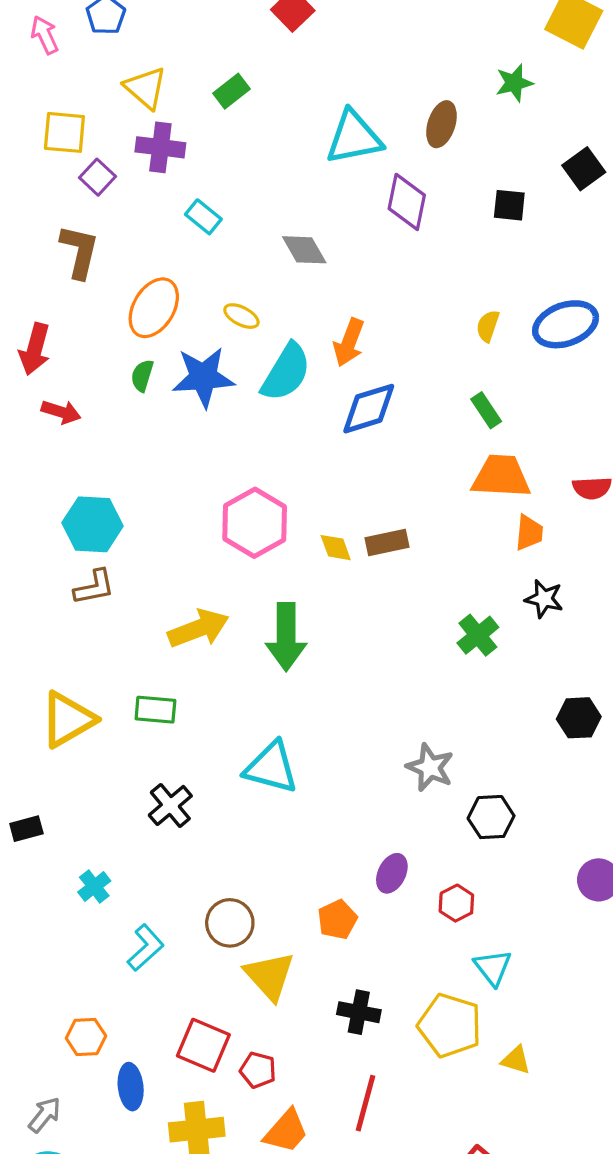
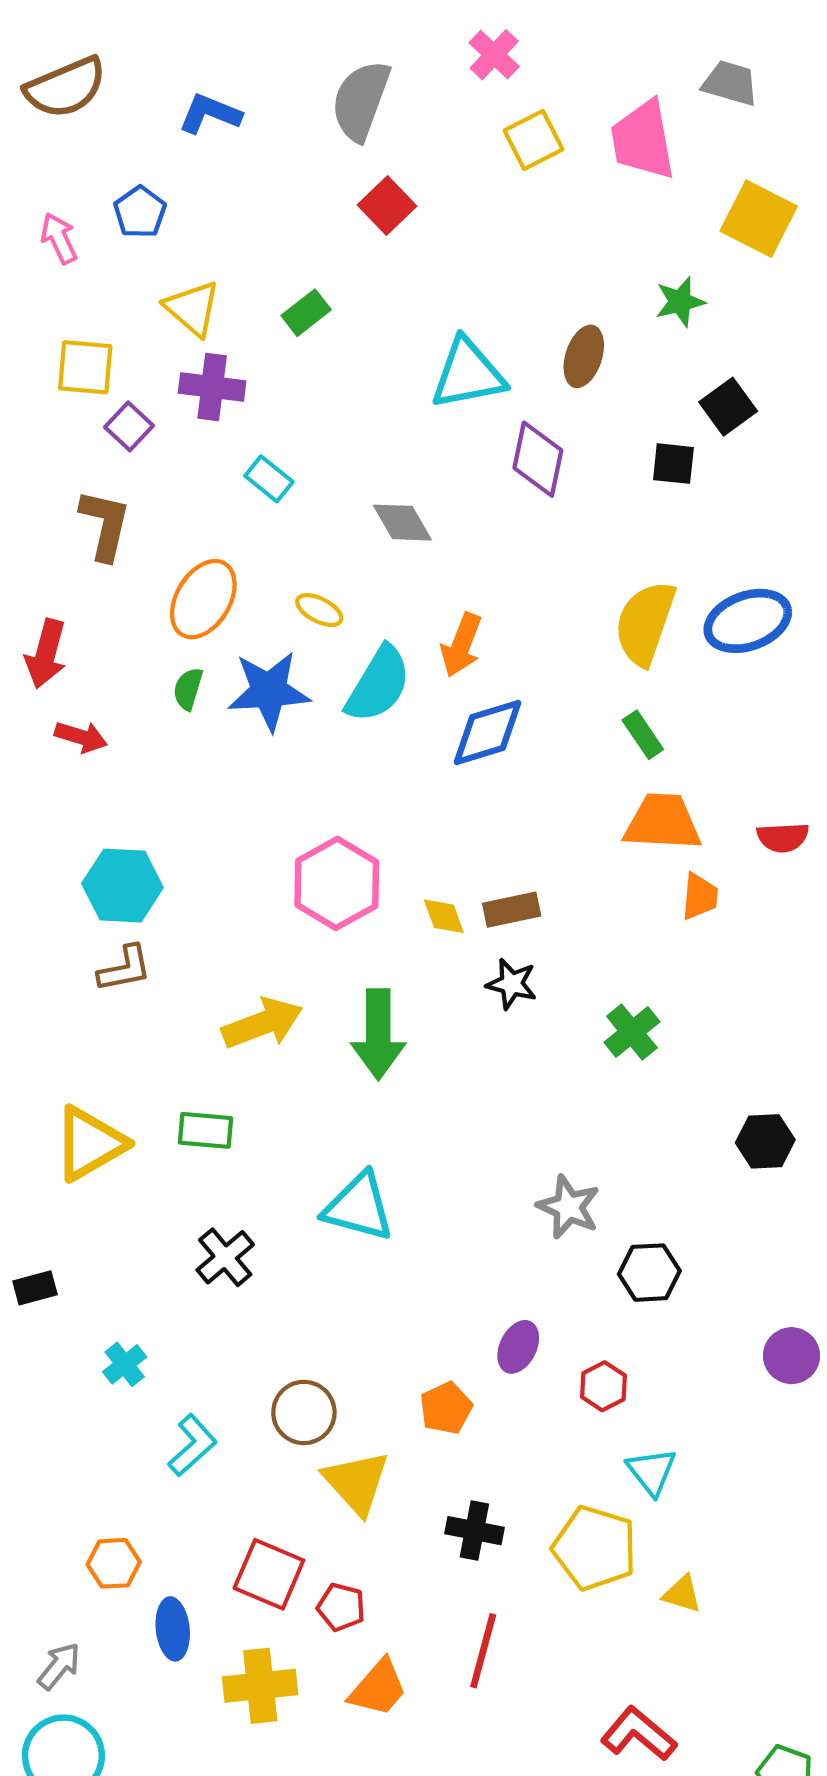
black square: (584, 169) -> (728, 407), moved
yellow semicircle: (488, 326) -> (645, 623), size x2.0
black star: (544, 599) -> (512, 984), moved

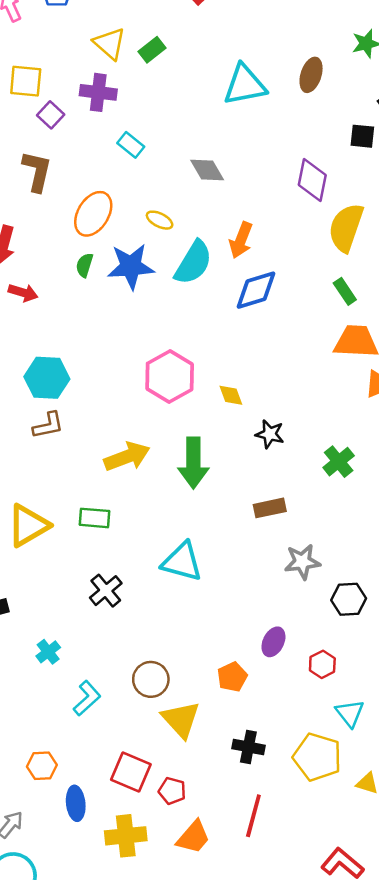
yellow triangle: (192, 308) -> (110, 44), moved
purple diamond: (538, 459) -> (312, 180), moved
brown rectangle: (512, 910) -> (270, 508), moved
gray star: (568, 1207) -> (302, 562), turned -30

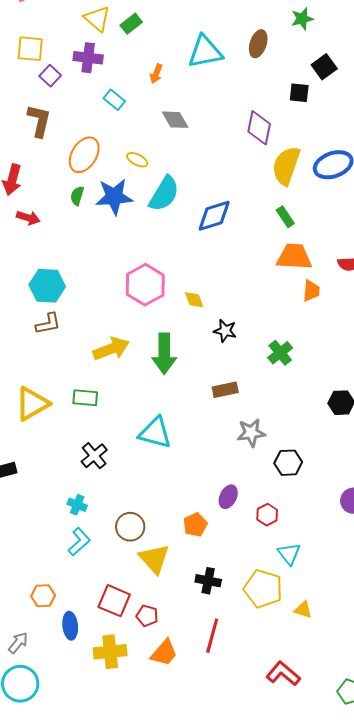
orange arrow: (241, 240) -> (156, 74), moved, size x0.7
cyan cross: (48, 652) -> (77, 505), moved, turned -30

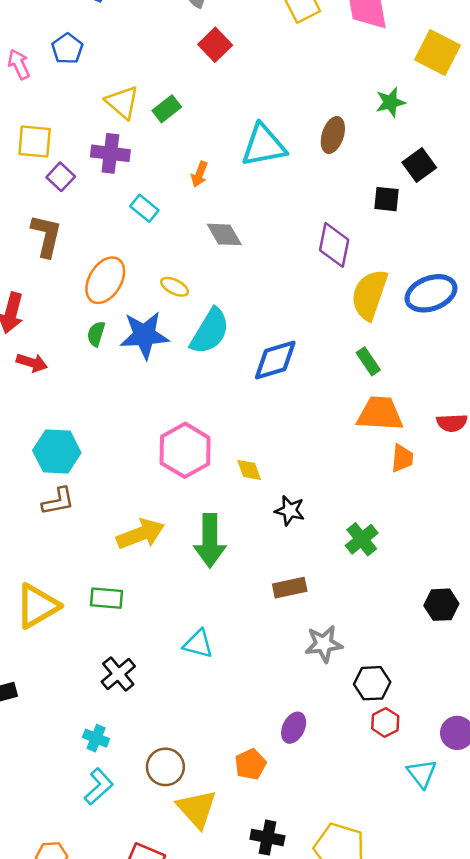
cyan triangle: (155, 433) -> (198, 644), size x0.7
red hexagon: (267, 515) -> (385, 722), moved
cyan triangle: (289, 554) -> (422, 773), moved

